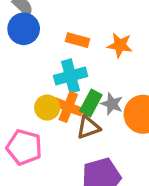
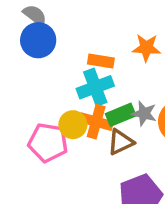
orange rectangle: (78, 40) -> (101, 61), moved
green rectangle: (91, 103) -> (121, 115), turned 45
pink pentagon: (24, 147) -> (48, 142), moved

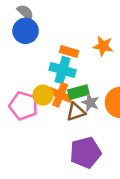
cyan cross: (95, 87) -> (63, 70), turned 30
gray star: (144, 113) -> (90, 103), moved

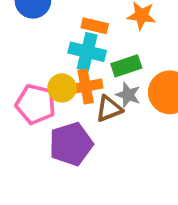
green rectangle: (78, 92) -> (126, 66), moved
orange cross: (60, 95) -> (86, 87), turned -30
purple pentagon: (85, 152) -> (71, 144), moved

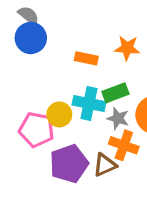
cyan cross: (87, 52) -> (89, 103), moved
orange cross: (86, 87) -> (124, 145), moved, turned 32
brown triangle: (109, 109) -> (105, 165), moved

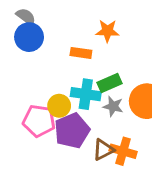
orange star: (127, 48) -> (107, 31), moved
orange cross: (124, 145) -> (123, 151), moved
purple pentagon: (69, 164) -> (72, 131), moved

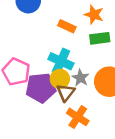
green rectangle: (109, 83) -> (100, 38), moved
yellow circle: (59, 106) -> (60, 79), moved
brown triangle: (103, 150) -> (66, 92), moved, turned -42

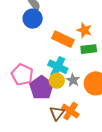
orange rectangle: (67, 26) -> (63, 39), size x1.5
purple pentagon: (41, 88) -> (42, 88), turned -30
brown triangle: (66, 92) -> (57, 113), moved

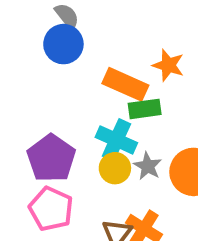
green rectangle: (89, 49) -> (145, 109), moved
pink pentagon: (22, 75) -> (51, 209), moved
purple pentagon: (42, 88) -> (51, 158), moved

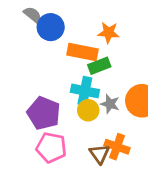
blue circle: (63, 44) -> (51, 27), moved

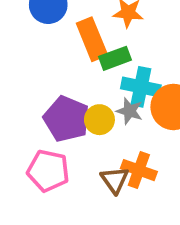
orange rectangle: (82, 52) -> (92, 39), turned 56
cyan cross: (85, 91) -> (141, 87), moved
purple pentagon: (44, 113) -> (67, 119), moved

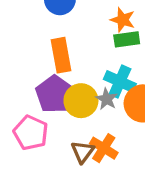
orange rectangle: (92, 39) -> (61, 55), moved
green rectangle: (115, 58) -> (127, 39), moved
yellow circle: (99, 120) -> (81, 101), size x1.4

